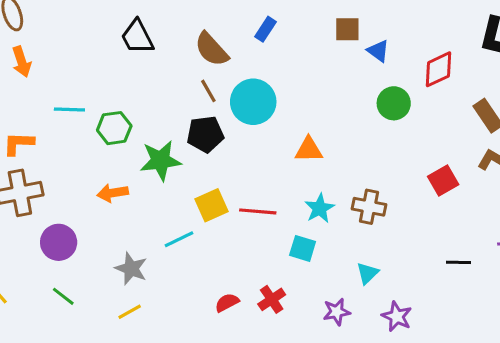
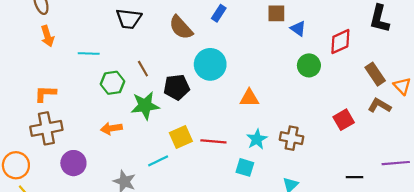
black trapezoid: (137, 37) -> (129, 19), turned -56
brown line: (208, 91) -> (143, 69), moved
cyan line: (69, 109) -> (89, 53), moved

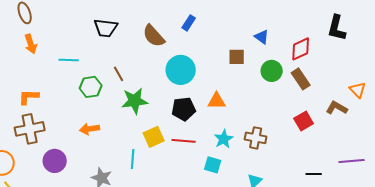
brown square: (276, 13) -> (237, 57), moved
brown rectangle: (375, 74) -> (301, 79), moved
black pentagon: (177, 87) -> (184, 109), moved
green star: (145, 106) -> (135, 101), moved
cyan line: (158, 161) -> (133, 159), turned -60

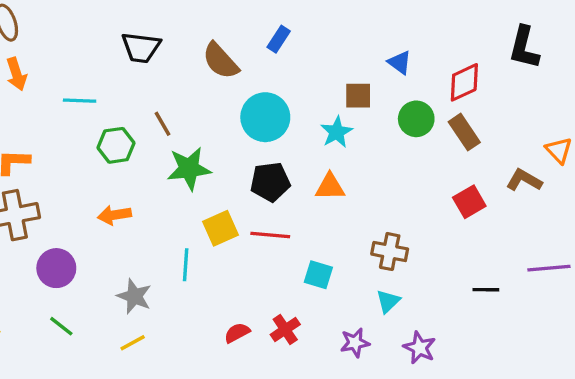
orange triangle: (217, 101) -> (330, 187), moved
brown cross: (256, 138) -> (390, 252), moved
cyan star: (224, 139) -> (337, 132), moved

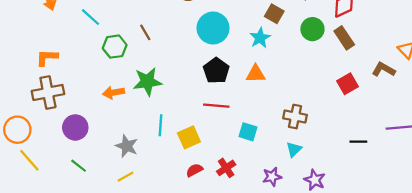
brown square: (358, 96) -> (274, 14), turned 30
cyan line: (80, 101) -> (91, 17), turned 40
green star: (189, 169) -> (147, 82), moved
black pentagon: (270, 182) -> (216, 71), turned -30
yellow square: (221, 228) -> (189, 137), moved

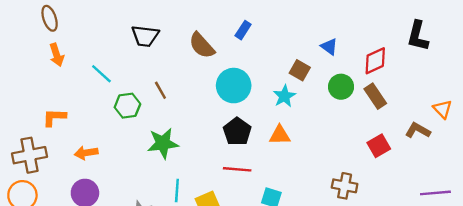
brown cross: (48, 92) -> (29, 155), moved
orange arrow: (114, 92) -> (86, 153), moved
brown cross: (295, 117) -> (345, 186), moved

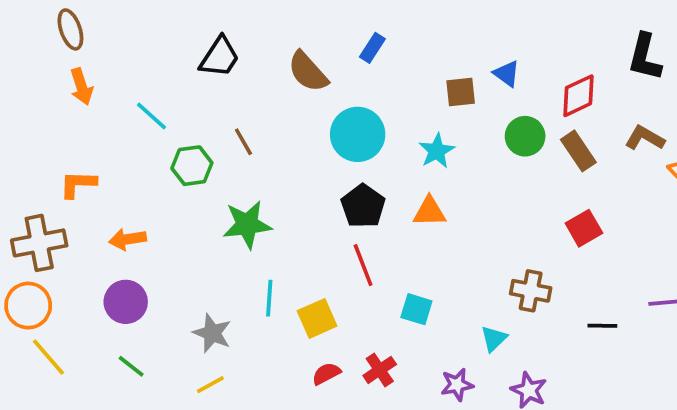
black trapezoid: (145, 36) -> (220, 57), turned -64
brown square: (300, 70) -> (461, 92), moved, turned -36
brown L-shape: (418, 130) -> (645, 138), moved
red line: (237, 169) -> (363, 265), turned 64

